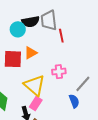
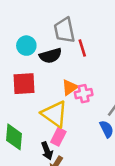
black semicircle: (31, 22) -> (51, 56), moved
orange triangle: (31, 53) -> (70, 87), moved

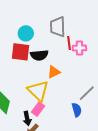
black semicircle: (51, 56) -> (39, 55), moved
red square: (24, 84) -> (20, 52), moved
pink cross: (84, 94) -> (79, 48), moved

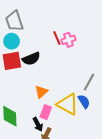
gray trapezoid: (58, 27) -> (14, 21), moved
orange triangle: (54, 72) -> (41, 92), moved
yellow triangle: (38, 91) -> (68, 104), moved

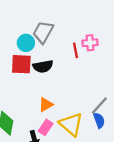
gray trapezoid: (14, 21) -> (43, 32), moved, turned 35
pink cross: (69, 40) -> (90, 43), moved
blue semicircle: (84, 101) -> (99, 120), moved

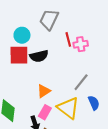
gray trapezoid: (43, 32) -> (49, 20), moved
pink cross: (90, 43) -> (81, 44), moved
gray line: (99, 106) -> (81, 82), moved

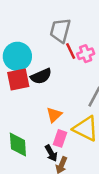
gray trapezoid: (49, 20) -> (60, 30), moved
cyan circle: (22, 35) -> (17, 56), size x1.5

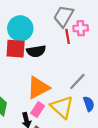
pink cross: (86, 54) -> (81, 28), moved
orange triangle: (54, 115) -> (38, 88), size x1.6

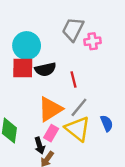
red line: (68, 36) -> (73, 79), moved
gray line: (77, 82) -> (79, 107), moved

